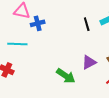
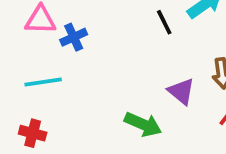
purple triangle: (89, 62) -> (181, 91), turned -42

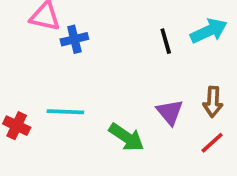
cyan line: (43, 82) -> (65, 112), moved

